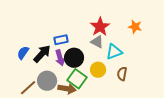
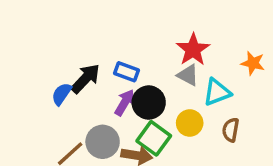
orange star: (135, 27) -> (253, 63), moved
blue rectangle: (61, 40) -> (126, 72), turned 32
black arrow: (42, 54) -> (85, 79), moved
purple arrow: (60, 58) -> (125, 102), turned -133

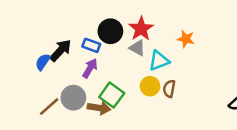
black circle: (149, 102) -> (110, 31), moved
yellow circle: (190, 123) -> (150, 86), moved

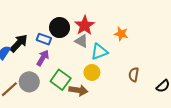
brown semicircle: (169, 89) -> (134, 75), moved
brown arrow: (99, 108) -> (78, 90), moved

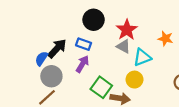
black circle: (60, 28) -> (94, 20), moved
gray circle: (29, 82) -> (51, 76), moved

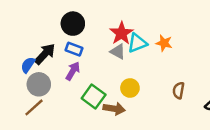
black circle: (94, 20) -> (73, 24), moved
cyan triangle: (142, 57) -> (137, 43), moved

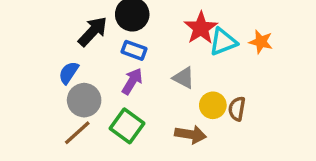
gray triangle: (118, 52) -> (184, 78), moved
black arrow: (45, 54) -> (93, 31), moved
brown semicircle: (179, 90) -> (237, 109), moved
green square: (94, 96) -> (127, 126), moved

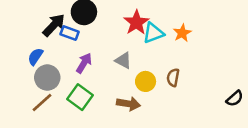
orange star: (261, 42) -> (182, 33), turned 30
blue rectangle: (134, 50) -> (70, 33), moved
brown semicircle: (237, 109) -> (173, 78), moved

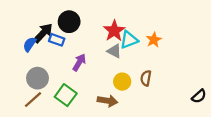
blue semicircle: (35, 57) -> (30, 44), moved
gray triangle: (123, 60) -> (114, 51), moved
purple arrow: (84, 63) -> (79, 62), moved

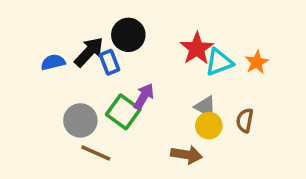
blue rectangle: (57, 40) -> (110, 62), turned 49
blue semicircle: (30, 44) -> (53, 62), moved, turned 42
gray triangle: (114, 51) -> (205, 107), moved
green square: (66, 95) -> (123, 112), moved
brown line: (33, 100) -> (96, 153), moved, turned 66

